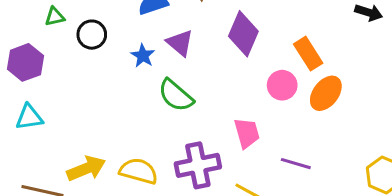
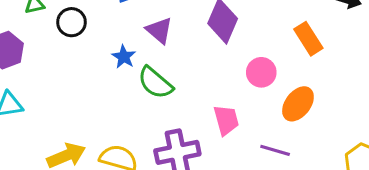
orange rectangle: (308, 54) -> (308, 39), moved
blue star: (143, 56) -> (124, 57), moved
orange ellipse: (326, 93) -> (298, 104), moved

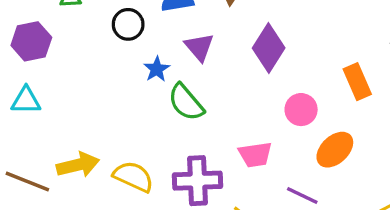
black circle: (71, 22) -> (128, 24), moved
pink trapezoid: (226, 120) -> (255, 155), turned 88

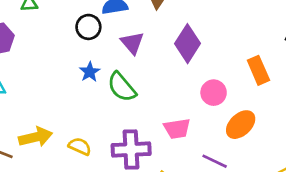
black circle: (128, 24) -> (88, 27), moved
blue star: (157, 69) -> (90, 72), moved
yellow semicircle: (133, 177) -> (80, 146), size x0.7

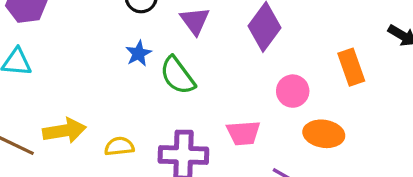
orange ellipse: (241, 125) -> (324, 134), turned 48
yellow semicircle: (80, 146) -> (119, 146), turned -35

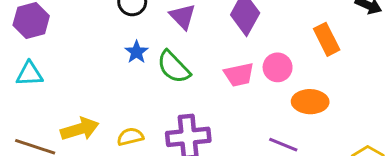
pink trapezoid: (243, 133) -> (239, 75), moved

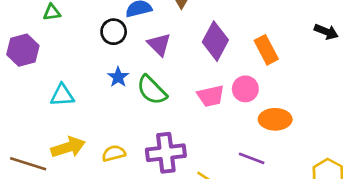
orange rectangle: (327, 39) -> (266, 50), moved
cyan triangle: (29, 74) -> (62, 95), moved

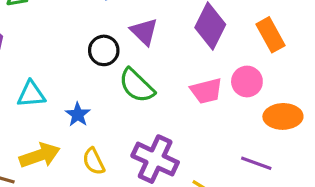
black circle: (114, 32) -> (104, 50), moved
blue star: (118, 77) -> (78, 115), moved
yellow semicircle: (114, 153) -> (94, 161), turned -100
purple cross: (166, 153) -> (155, 159), turned 33

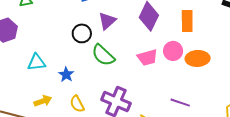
purple triangle: (144, 32) -> (107, 21), turned 36
orange rectangle: (271, 35) -> (187, 21), turned 30
orange ellipse: (283, 116) -> (198, 58), moved
yellow arrow: (40, 155) -> (43, 101), size x0.7

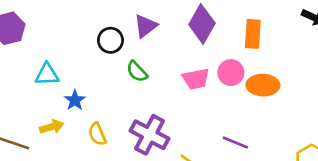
green semicircle: (103, 55) -> (137, 71), size x0.7
blue star: (66, 75) -> (75, 100), moved

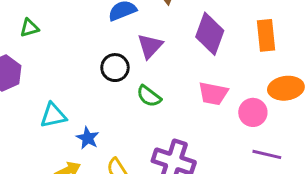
pink circle: (231, 73) -> (253, 112), moved
pink trapezoid: (196, 79) -> (213, 94), turned 32

